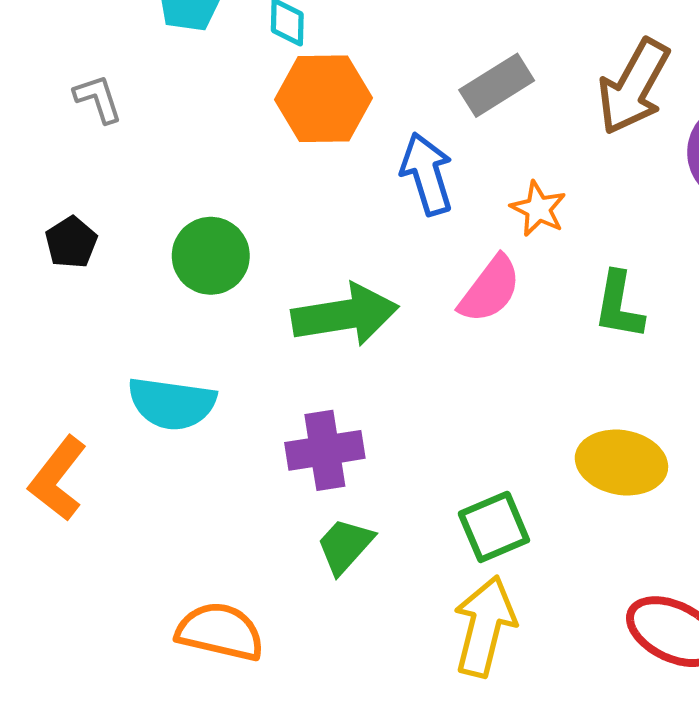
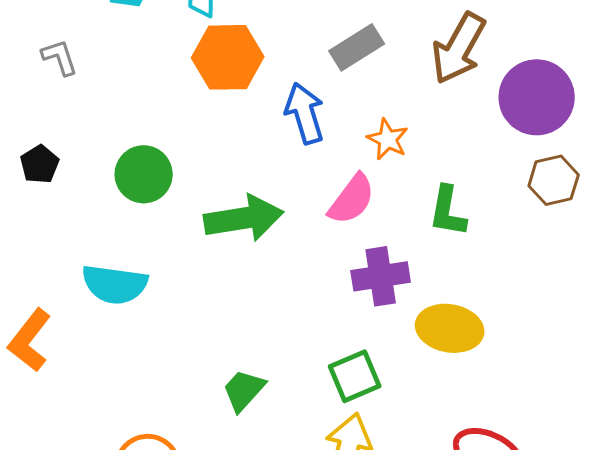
purple cross: (325, 450) -> (381, 276), moved

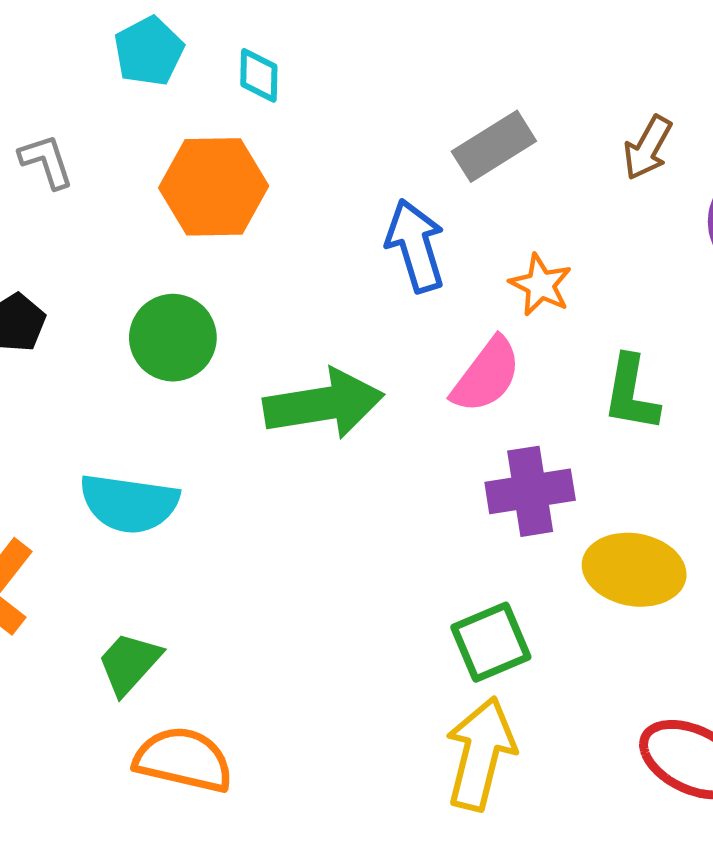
brown arrow: (459, 48) -> (648, 148), size x0.6
orange hexagon: (228, 57) -> (214, 187), moved
green trapezoid: (244, 390) -> (129, 663), moved

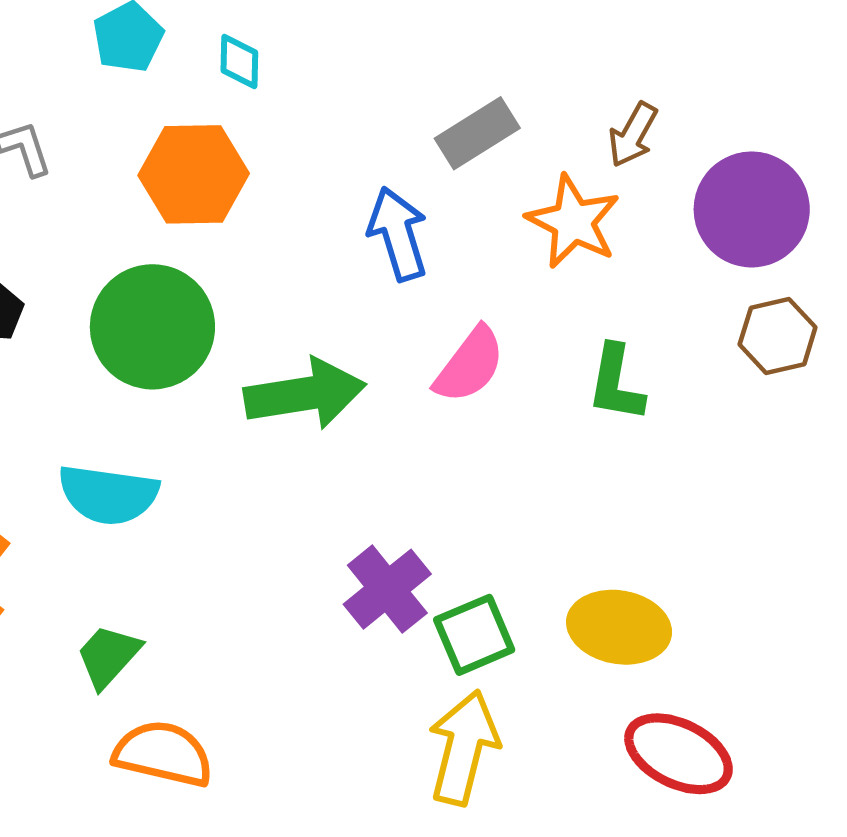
orange star: (541, 285) -> (573, 222), moved, size x1.5
green circle: (173, 338) -> (152, 327), size x1.4
purple cross: (530, 491) -> (387, 589), moved, turned -30
yellow ellipse: (634, 570) -> (619, 627), moved

